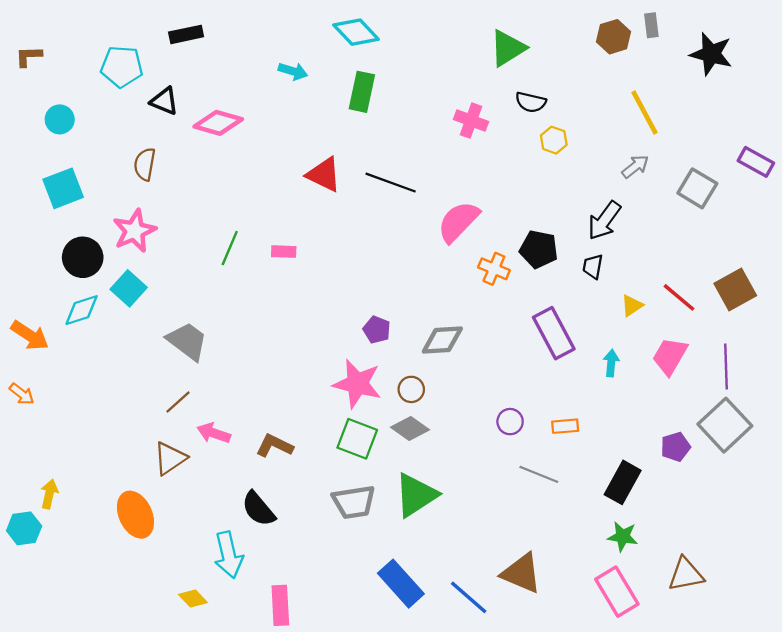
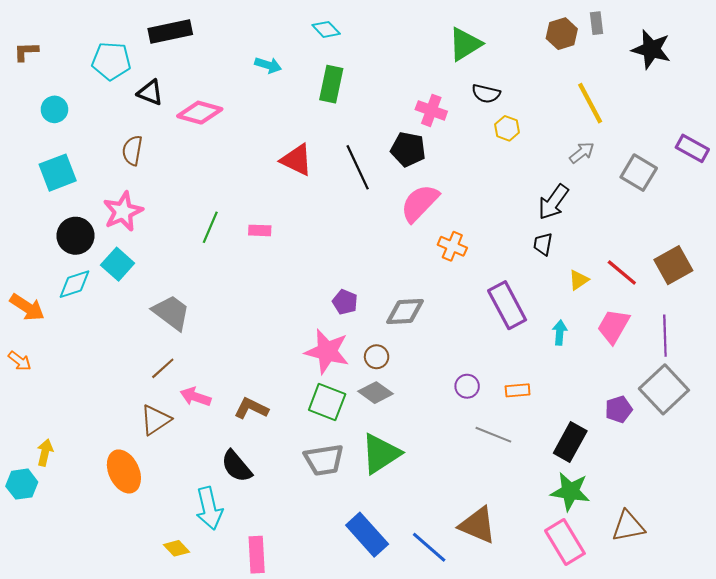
cyan diamond: (356, 32) -> (326, 29), size x0.7
black rectangle: (186, 34) -> (170, 31), size x1.4
black line: (391, 183) -> (358, 167), turned 45
black pentagon: (539, 249) -> (408, 149), moved
green star: (623, 536) -> (570, 491), size x1.4

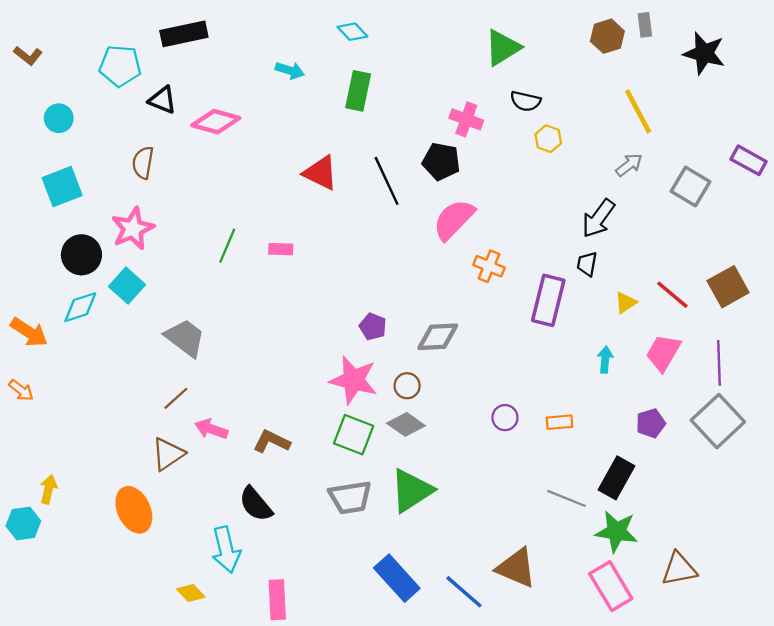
brown L-shape: (26, 51) -> (28, 56), turned -140
purple rectangle: (507, 305) -> (548, 300), moved, turned 42
purple pentagon: (619, 409) -> (651, 423), moved
gray line: (493, 435) -> (566, 498), moved

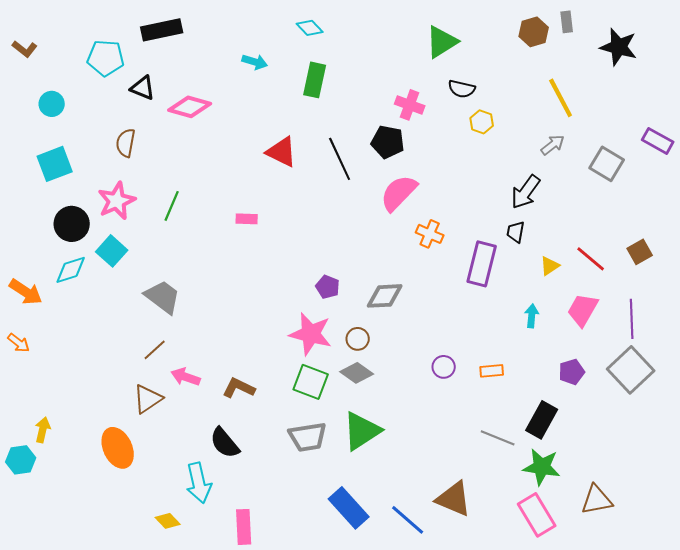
green line: (227, 246) -> (172, 206), moved
brown square: (728, 287) -> (640, 252), size x0.7

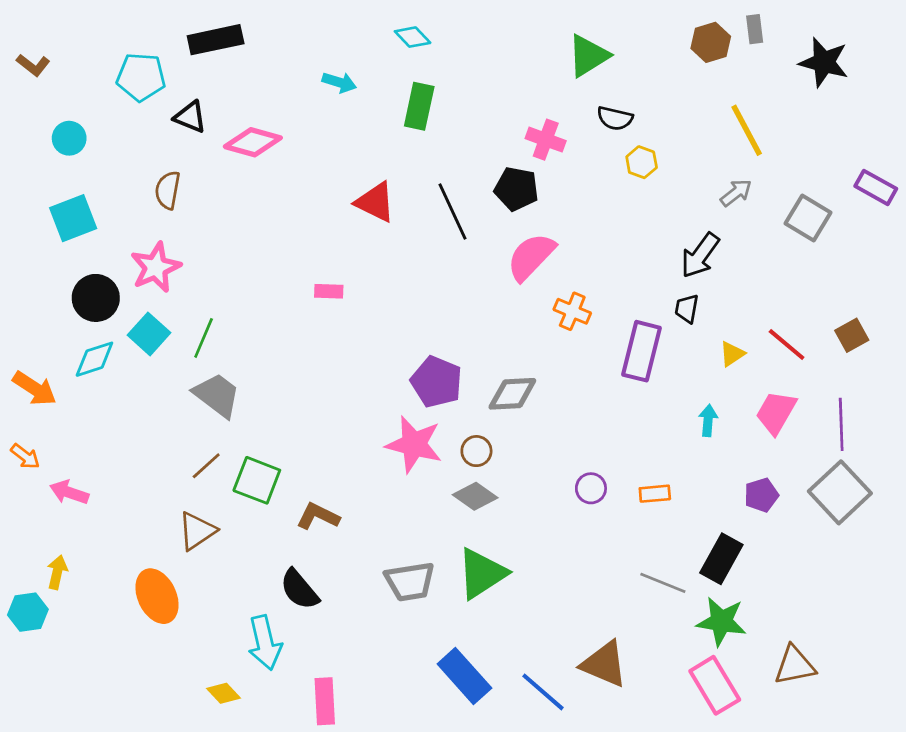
green line: (172, 206) -> (204, 338), moved
purple pentagon: (328, 287) -> (437, 382), size x1.6
pink arrow: (186, 377) -> (69, 492), moved
green square: (311, 382) -> (257, 480), moved

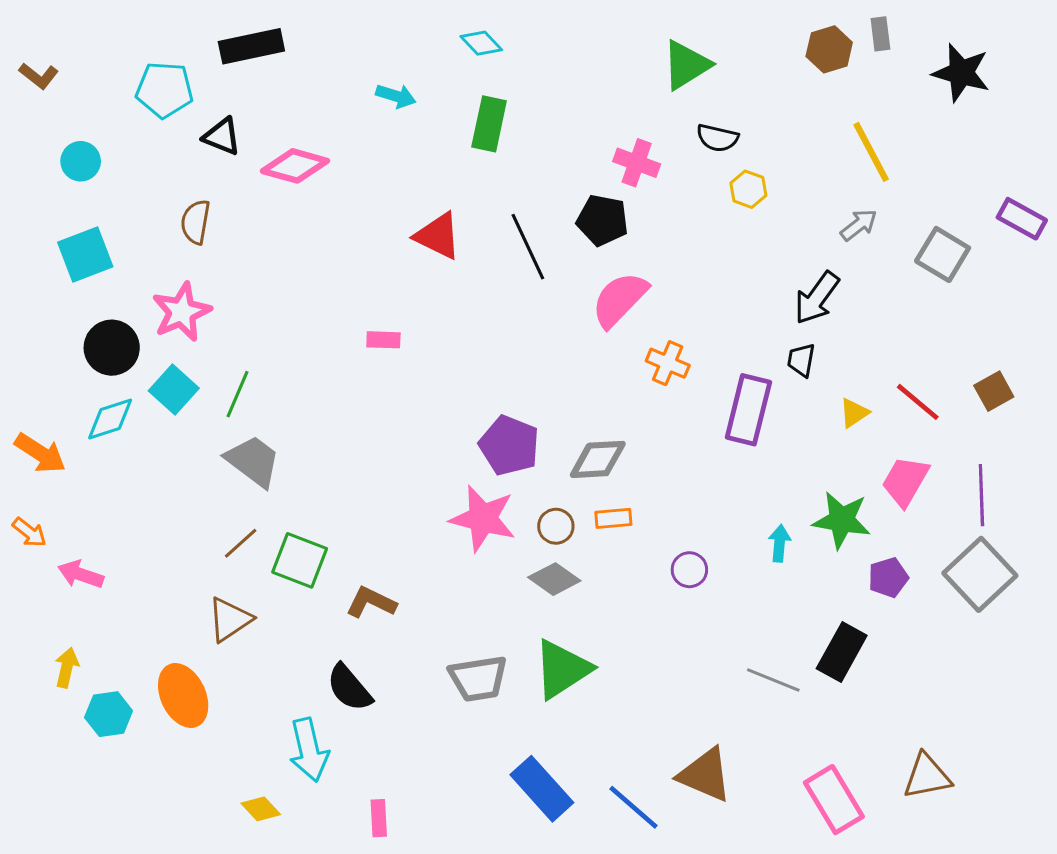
cyan arrow: (708, 420) -> (780, 543), moved
orange rectangle: (655, 494) -> (613, 518), moved
cyan hexagon: (28, 612) -> (109, 714), moved
green star: (721, 621) -> (842, 520), moved
pink rectangle: (325, 701) -> (379, 818), size x0.7

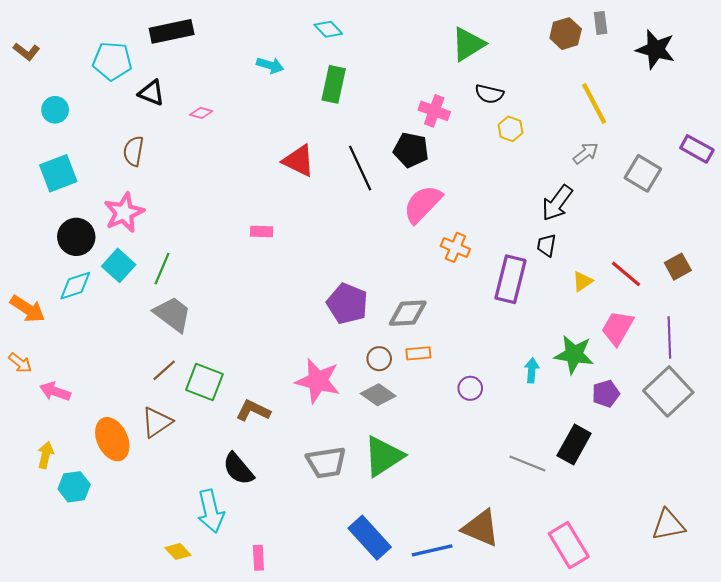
pink diamond: (295, 166) -> (201, 113), size x0.5
pink star: (483, 518) -> (318, 381), moved
orange ellipse: (183, 696) -> (112, 439), moved
brown triangle: (927, 776) -> (668, 525), moved
blue line: (634, 807) -> (432, 550), turned -54

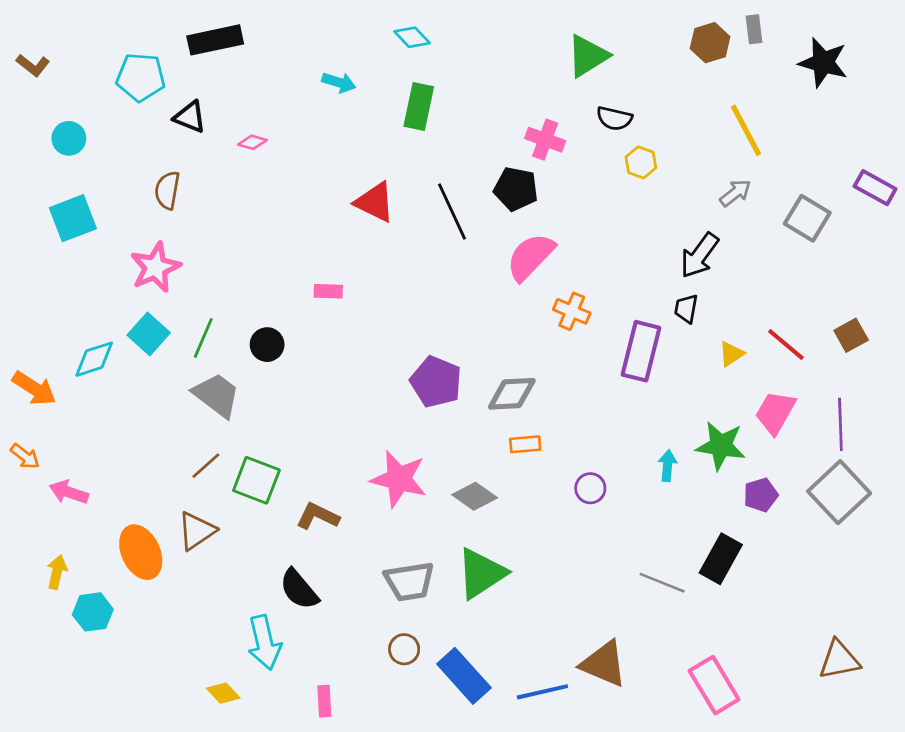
black circle: (76, 237) -> (267, 345), moved, size x0.7
brown circle: (379, 359) -> (404, 649), moved

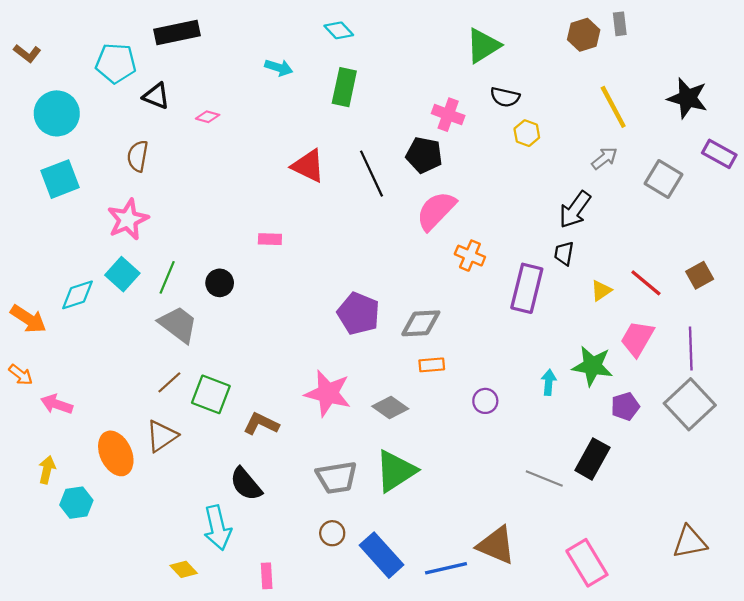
black star: (823, 63) -> (688, 98), moved
cyan circle: (69, 138) -> (57, 113), size x1.6

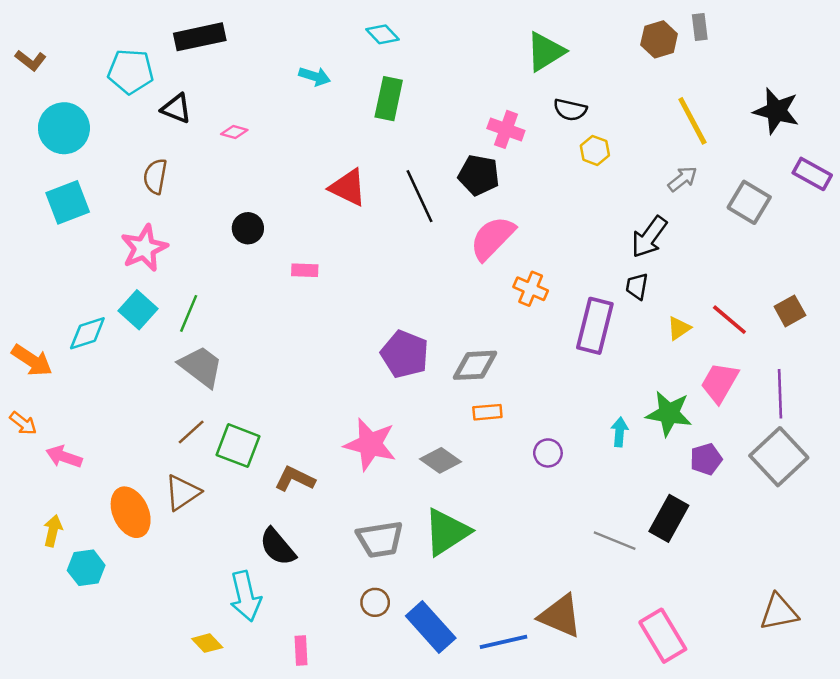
black circle: (220, 283) -> (248, 228), moved

